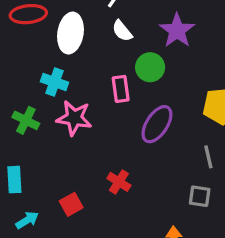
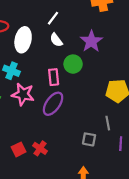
purple ellipse: (157, 124) -> (53, 104), moved
red cross: (119, 182) -> (40, 148), moved
gray square: (200, 196) -> (89, 139), moved

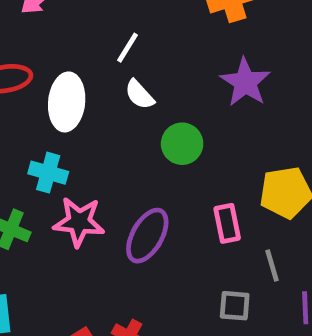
purple star: (91, 41) -> (245, 82), moved
pink rectangle: (54, 77) -> (227, 223), moved

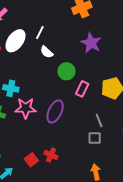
white ellipse: (67, 102) -> (15, 41), moved, turned 35
pink rectangle: (227, 223) -> (82, 89), moved, turned 42
gray line: (272, 266) -> (99, 121), moved

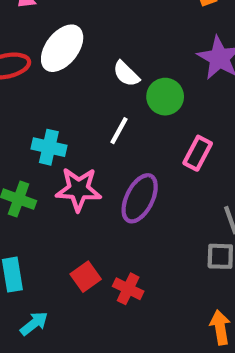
white line: (40, 33) -> (119, 131), moved
green circle: (66, 71) -> (165, 97), moved
red square: (31, 160) -> (86, 277), moved

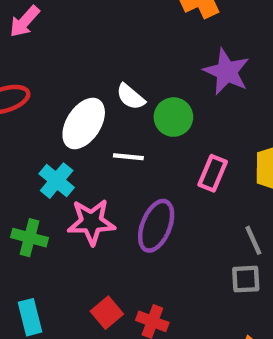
white ellipse: (62, 48) -> (84, 123), moved
white line: (119, 131) -> (128, 157), turned 72
cyan cross: (49, 147) -> (57, 181), turned 32

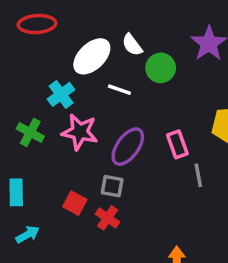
pink rectangle: (213, 173) -> (177, 144), moved, turned -56
gray square: (246, 279) -> (112, 186), moved
red square: (107, 313) -> (75, 203), turned -35

